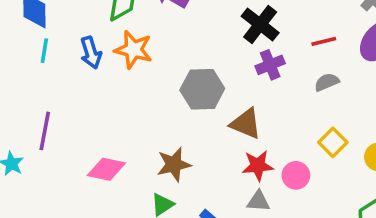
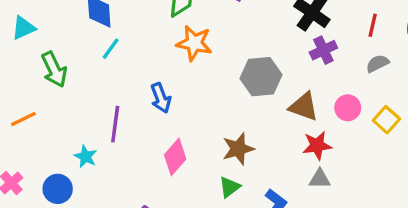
red line: (324, 41) -> (373, 25), turned -60
cyan line: (44, 51) -> (111, 49), turned 30
blue arrow: (91, 53) -> (161, 98), moved
pink diamond: (106, 169) -> (175, 157), turned -57
pink circle: (296, 175) -> (348, 108), moved

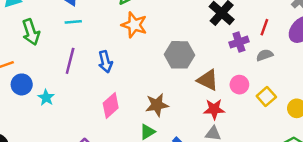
cyan line: (111, 49) -> (73, 22), turned 42
purple cross: (323, 50) -> (239, 42), moved
purple line: (115, 124) -> (70, 61), moved
blue circle: (58, 189) -> (22, 84), moved

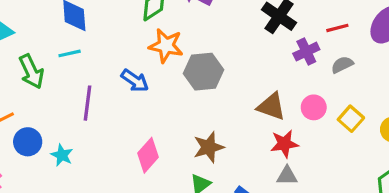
cyan line: (73, 22) -> (70, 53), moved
red line: (264, 27) -> (337, 28), turned 63
gray hexagon: (179, 55) -> (203, 72), moved
blue arrow: (105, 62) -> (135, 81), moved, turned -35

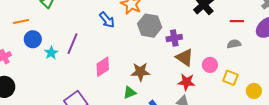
purple cross: (306, 52) -> (174, 38), moved
purple line: (87, 103) -> (73, 44), moved
yellow square: (351, 119) -> (230, 78), turned -35

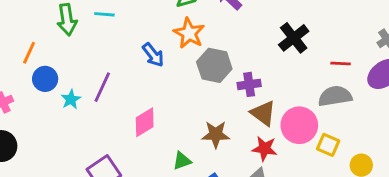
orange line: (21, 22) -> (29, 53), turned -56
gray semicircle: (234, 44) -> (335, 96), size x1.6
pink circle: (210, 65) -> (299, 125), size x1.6
brown star: (140, 72) -> (216, 134), moved

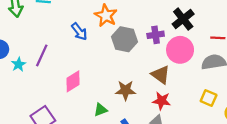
purple cross: (249, 84) -> (156, 35), moved
pink circle: (299, 125) -> (180, 50), moved

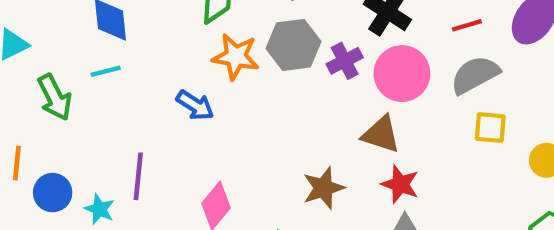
gray hexagon: (125, 39) -> (293, 45), moved
yellow square: (209, 98) -> (490, 128), moved
red star: (162, 101) -> (400, 184), turned 30

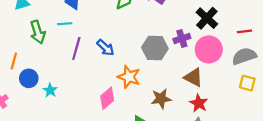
gray hexagon: (293, 45) -> (155, 48), moved
orange star: (236, 57) -> (129, 77), moved
purple line: (138, 176) -> (76, 49), moved

